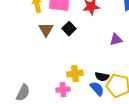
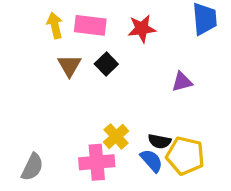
yellow cross: (75, 74) -> (116, 136), turned -35
pink cross: (63, 90) -> (97, 162), size x1.5

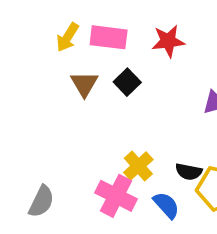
yellow arrow: (55, 25) -> (67, 37), turned -135
blue semicircle: (151, 161) -> (166, 205), moved
pink cross: (97, 162) -> (116, 196), turned 32

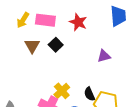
red star: (168, 41) -> (78, 22), turned 30
black semicircle: (189, 172) -> (89, 94), turned 56

